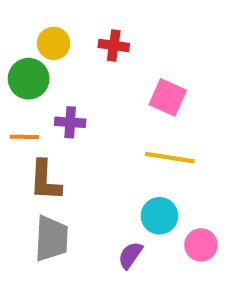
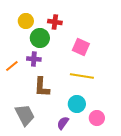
green circle: (29, 79) -> (40, 38), moved
orange line: (24, 137) -> (12, 66), turned -40
brown L-shape: (45, 180) -> (42, 87), moved
gray trapezoid: (51, 239) -> (25, 115), turned -30

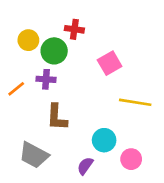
yellow circle: (26, 21) -> (28, 40), moved
pink square: (81, 47) -> (110, 63), turned 36
yellow line: (82, 76) -> (135, 102), moved
gray trapezoid: (25, 115) -> (34, 155), turned 145

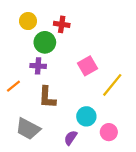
yellow circle: (28, 40) -> (28, 21), moved
pink square: (110, 63) -> (87, 66), moved
orange line: (16, 89) -> (13, 86), moved
yellow line: (135, 102) -> (112, 85), turned -60

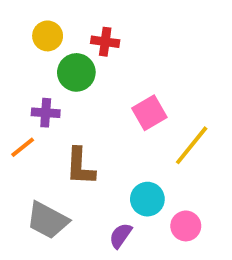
purple cross: (38, 66) -> (46, 113), moved

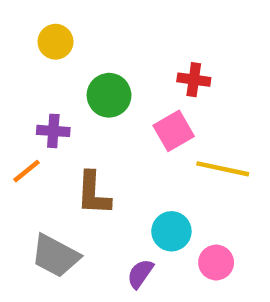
red cross: (105, 42) -> (194, 80), moved
green circle: (76, 72) -> (109, 95), moved
yellow line: (192, 145) -> (223, 169), turned 63

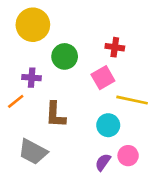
yellow circle: (55, 42) -> (33, 25), size x1.6
cyan circle: (171, 231) -> (108, 125), moved
purple semicircle: (140, 274) -> (103, 162), moved

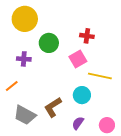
orange line: (16, 101) -> (12, 86), moved
brown L-shape: (55, 115) -> (53, 107), moved, turned 55
pink circle: (128, 156) -> (107, 125), moved

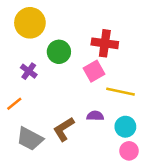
red cross: (87, 36) -> (105, 43), size x1.5
purple cross: (24, 59) -> (29, 71), turned 32
cyan circle: (82, 95) -> (125, 127), moved
purple semicircle: (78, 123) -> (95, 116), moved, turned 56

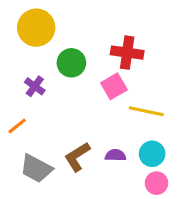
purple semicircle: (95, 116) -> (115, 155), moved

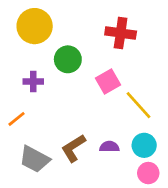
red cross: (127, 53) -> (121, 33), moved
purple cross: (35, 86) -> (33, 82), turned -36
yellow line: (146, 111) -> (139, 105), turned 36

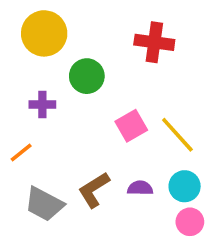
pink square: (108, 82) -> (131, 126), moved

